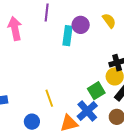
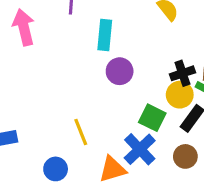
purple circle: (81, 25) -> (120, 71), moved
green square: (96, 91) -> (152, 118), turned -30

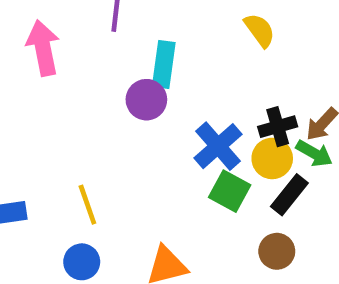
purple circle: (120, 71) -> (146, 100), moved
yellow line: (81, 132) -> (87, 205), moved
blue cross: (140, 149) -> (218, 146), moved

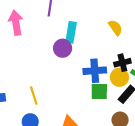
yellow semicircle: (260, 30) -> (115, 28), moved
blue cross: (218, 146) -> (95, 71), turned 35
green square: (230, 191) -> (99, 92), turned -30

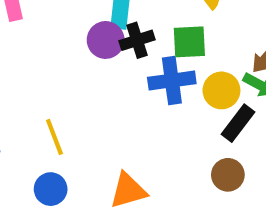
black cross: (122, 63) -> (137, 40), moved
green square: (99, 92) -> (189, 42), moved

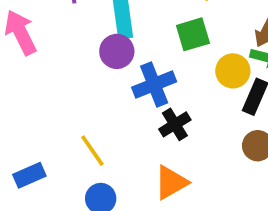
black cross: (137, 40) -> (175, 124), moved
blue cross: (172, 81) -> (154, 85), moved

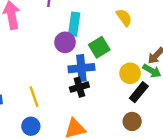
green square: (193, 34) -> (99, 47), moved, turned -30
black cross: (175, 124) -> (79, 87), moved

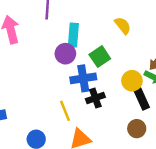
black cross: (79, 87) -> (95, 98), moved
black rectangle: (139, 92) -> (142, 99), turned -60
yellow line: (34, 97) -> (65, 111), moved

